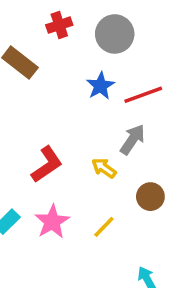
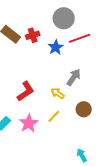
red cross: (59, 25) -> (33, 35), moved
red line: (143, 95) -> (80, 38), moved
yellow line: (104, 227) -> (54, 116), moved

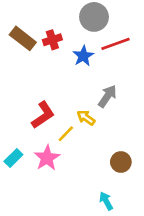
brown circle: (84, 109) -> (121, 162), moved
yellow line: (54, 116) -> (66, 134), moved
cyan arrow: (82, 155) -> (106, 201), moved

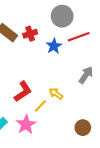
gray arrow: (107, 96) -> (86, 75), moved

